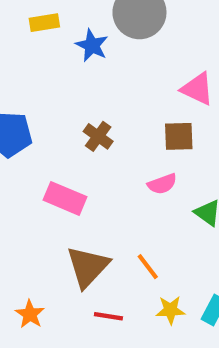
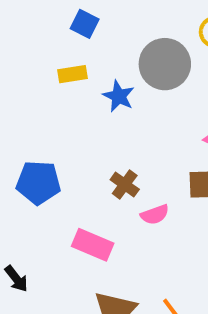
pink semicircle: (162, 184) -> (155, 215), moved

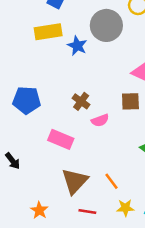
yellow rectangle: (73, 74) -> (48, 32), size x1.5

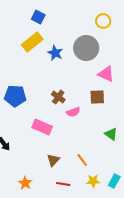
gray circle: (106, 25) -> (86, 48), moved
yellow rectangle: (48, 32) -> (32, 42), turned -30
brown triangle: (75, 181) -> (53, 160), size x0.6

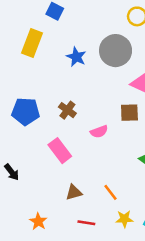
yellow rectangle: (32, 42) -> (32, 43), moved, turned -30
brown cross: (58, 97) -> (67, 110), moved
pink rectangle: (42, 127) -> (60, 151), turned 30
brown triangle: (53, 160) -> (74, 192), turned 32

